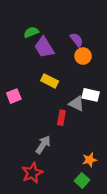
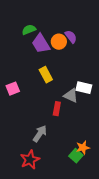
orange circle: (83, 56) -> (59, 42), moved
yellow rectangle: (50, 81) -> (46, 75), turned 35
green square: (82, 180) -> (76, 156), moved

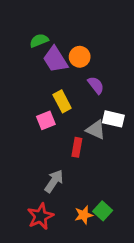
purple semicircle: (71, 37) -> (96, 85), moved
pink square: (13, 89) -> (46, 120), moved
orange star: (83, 148) -> (84, 215), moved

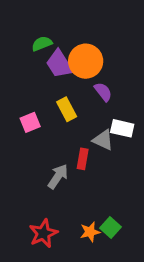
orange circle: (80, 57) -> (86, 61), size x1.5
pink square: (46, 120) -> (30, 122), moved
gray arrow: (54, 181) -> (58, 176), moved

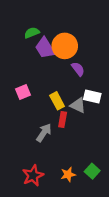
yellow rectangle: (67, 109) -> (57, 101), moved
green square: (110, 228) -> (92, 171), moved

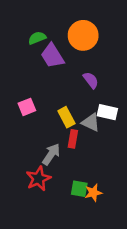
orange circle: (65, 46) -> (83, 35), moved
green square: (92, 171) -> (79, 189), moved, turned -32
orange star: (68, 174) -> (93, 193), moved
red star: (33, 176) -> (38, 179), moved

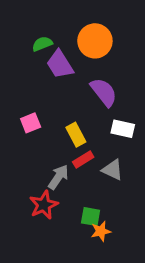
purple semicircle: (91, 80) -> (104, 92), size x1.5
gray triangle: (91, 122) -> (113, 170), moved
red rectangle: (73, 139) -> (83, 159), turned 48
orange star: (93, 193) -> (101, 231), moved

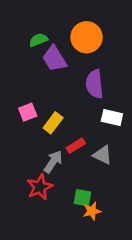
purple semicircle: (104, 92) -> (95, 84), turned -148
yellow rectangle: (76, 135) -> (53, 123), moved, turned 65

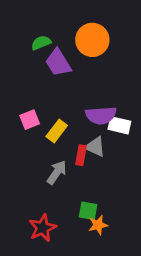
purple semicircle: (95, 84) -> (101, 115), moved, turned -88
red rectangle: (76, 146) -> (81, 155), turned -48
gray triangle: (103, 155) -> (95, 147), moved
red star: (40, 187) -> (43, 228), moved

